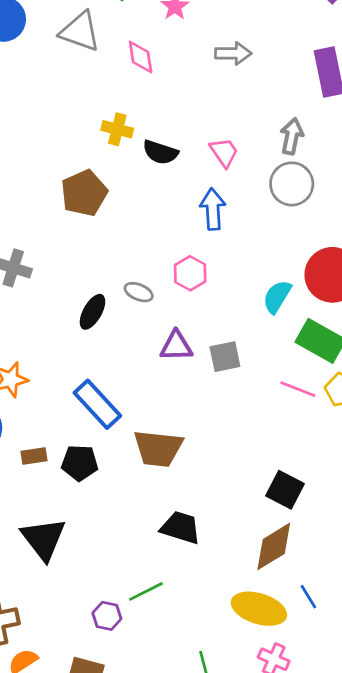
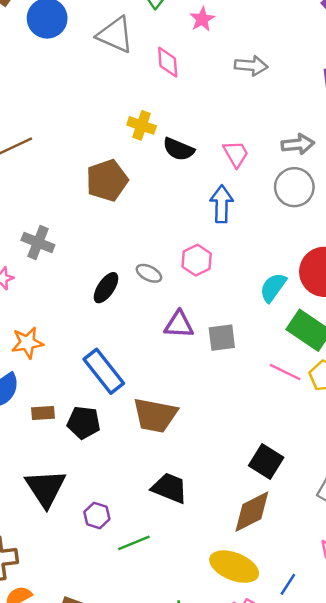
gray arrow: (292, 136) -> (298, 144), turned 68
blue line: (308, 597) -> (288, 584), moved, turned 60
purple hexagon: (107, 616) -> (97, 516), moved

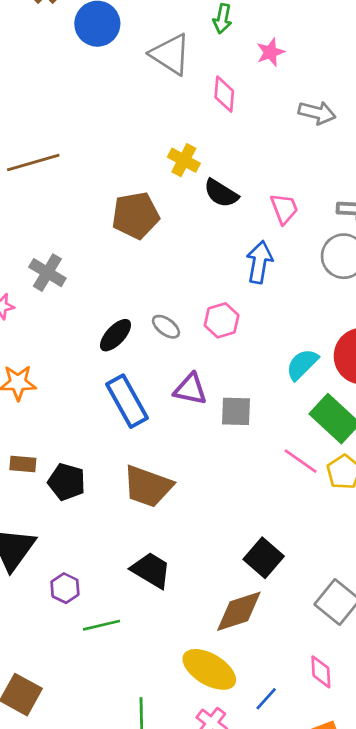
blue rectangle: (104, 371) -> (127, 401), moved

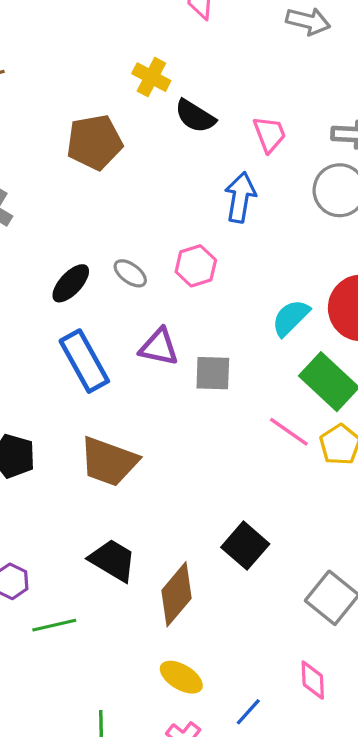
brown diamond: (239, 611) -> (177, 594), moved, turned -32
yellow ellipse: (209, 669) -> (181, 677), size x0.7

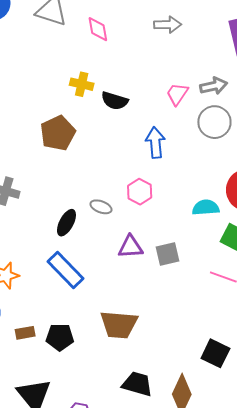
pink trapezoid: (269, 134) -> (177, 94), moved, turned -110
cyan semicircle: (291, 318) -> (206, 208), turned 56
blue rectangle: (84, 361) -> (66, 270), moved

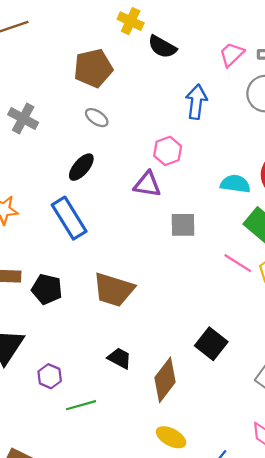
gray ellipse: (101, 207) -> (97, 118), moved
purple triangle: (130, 247) -> (147, 184), moved
black trapezoid: (137, 384) -> (120, 358), size x0.7

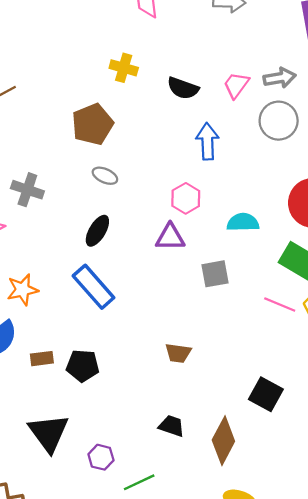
black semicircle: (162, 47) -> (183, 88), moved
cyan semicircle: (235, 184) -> (243, 222), moved
brown trapezoid: (114, 290) -> (178, 353), moved, size x0.6

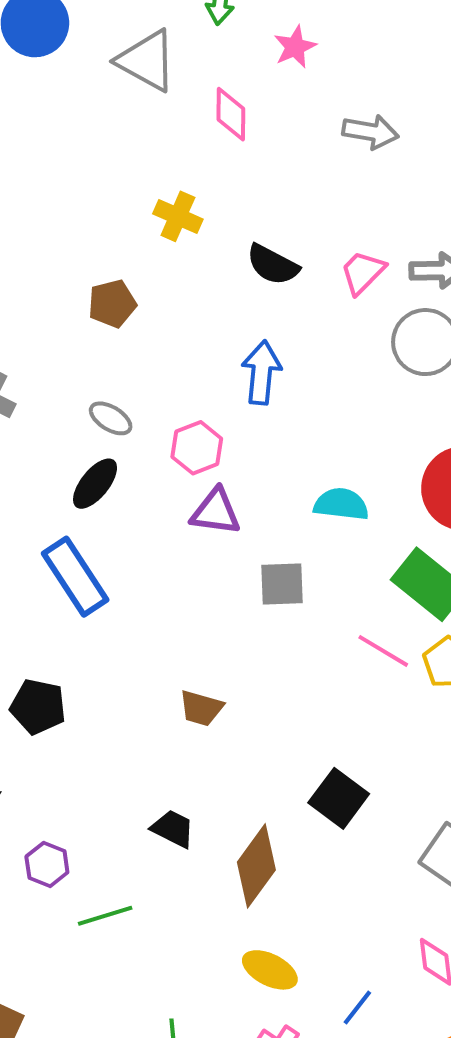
brown pentagon: (92, 124) -> (112, 304), size x0.7
blue arrow: (207, 141) -> (262, 373), moved
gray ellipse: (105, 176) -> (111, 418), moved
pink hexagon: (186, 198) -> (197, 448), moved

